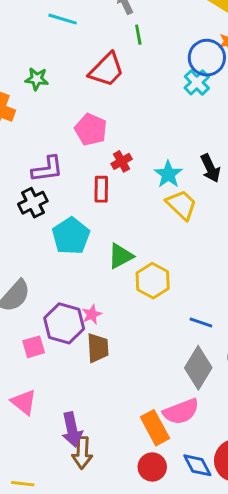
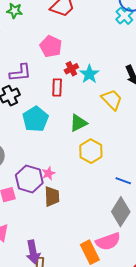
cyan star: (168, 174) -> (89, 74), moved
green triangle: (121, 256) -> (78, 123), moved

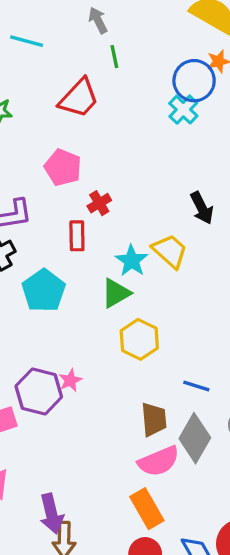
cyan star: (89, 74) -> (132, 261), moved
brown trapezoid: (52, 196) -> (154, 419), moved
pink semicircle: (108, 241) -> (159, 461), moved

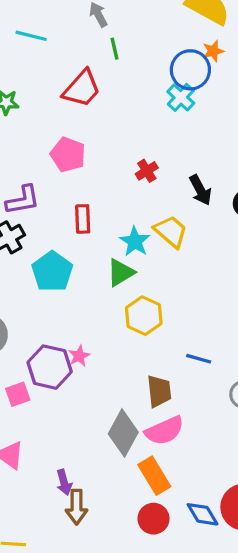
red cross: (99, 203) -> (147, 171), moved
gray diamond: (195, 438) -> (123, 433), moved
purple arrow: (51, 514) -> (64, 482), size x0.7

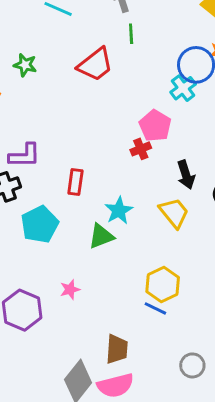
pink pentagon: (68, 155) -> (155, 126), moved
yellow trapezoid: (171, 231) -> (174, 213), moved
yellow hexagon: (144, 316) -> (163, 284), moved
pink star: (79, 356) -> (70, 289), moved
blue line: (199, 359) -> (155, 308), moved

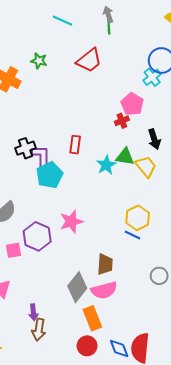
green line: (131, 34) -> (109, 27), moved
purple L-shape: (25, 155) -> (41, 156), moved, turned -90
green triangle: (101, 236) -> (125, 157), moved, turned 30
pink star: (70, 289) -> (71, 222), size x1.6

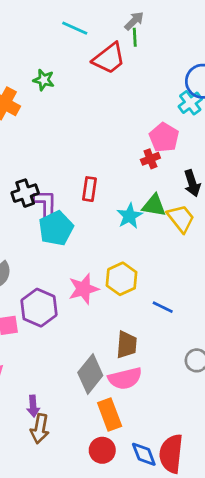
gray arrow: (108, 14) -> (134, 21), turned 63
red trapezoid: (89, 60) -> (109, 58), moved
yellow hexagon: (138, 218) -> (121, 279), moved

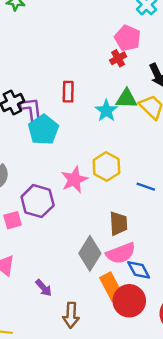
purple arrow: (33, 406) -> (44, 288), turned -30
brown arrow: (40, 429) -> (71, 315), moved
red circle: (102, 450) -> (129, 301), moved, size x1.4
blue diamond: (144, 454) -> (139, 270), moved

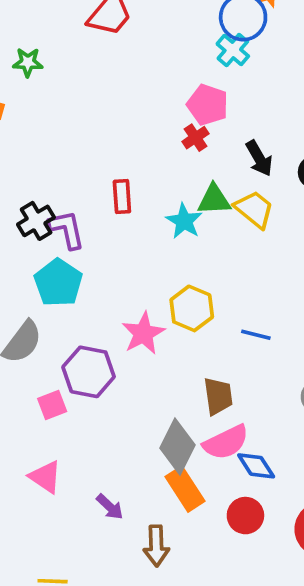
cyan pentagon: (43, 130) -> (58, 283), moved
orange rectangle: (111, 287) -> (185, 489), moved
red circle: (129, 301) -> (245, 516), size x0.7

